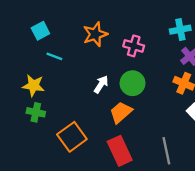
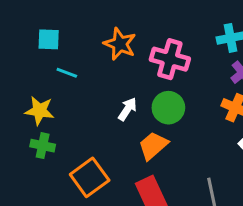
cyan square: (40, 31) -> (49, 39), turned 30
orange star: (95, 34) -> (120, 44), turned -30
pink cross: (134, 46) -> (170, 59), size x1.4

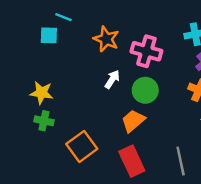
cyan line: (67, 73) -> (63, 17), moved
white arrow: (127, 109) -> (112, 79), moved

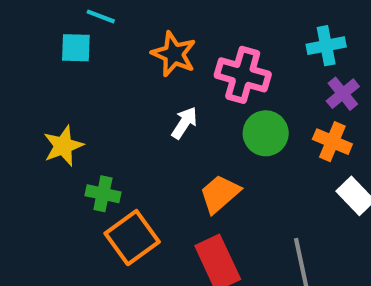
green circle: (145, 90) -> (266, 133), moved
yellow star: (41, 93) -> (63, 146), turned -30
green cross: (44, 121) -> (103, 194), moved

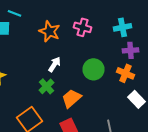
pink cross: (243, 75) -> (82, 27), moved, size x0.7
purple cross: (343, 94) -> (130, 50), turned 35
green cross: (103, 194) -> (46, 86), moved, turned 35

